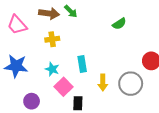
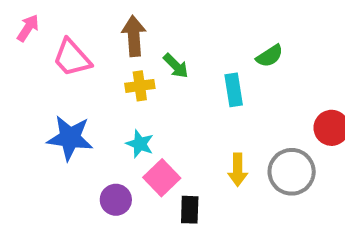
green arrow: (71, 11) -> (176, 66), moved
brown arrow: (49, 13) -> (134, 36), turned -102
cyan rectangle: (82, 64) -> (234, 90), moved
purple circle: (32, 101) -> (116, 200), moved

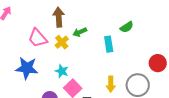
pink trapezoid: (72, 58) -> (38, 38), moved
green arrow: (176, 66) -> (80, 32), turned 112
yellow cross: (140, 86) -> (62, 42), turned -32

